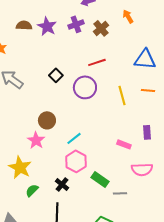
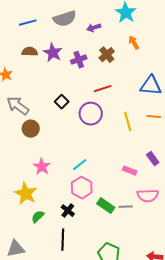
purple cross: (76, 24) -> (79, 60), moved
brown circle: (47, 120) -> (31, 129), moved
purple rectangle: (147, 132) -> (153, 159), turned -32
gray line: (120, 193) -> (126, 207), moved

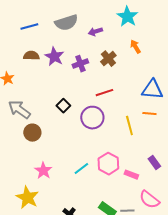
orange line: (154, 117) -> (149, 114), moved
pink hexagon: (82, 188) -> (108, 164), moved
pink semicircle: (148, 196) -> (149, 200), turned 40

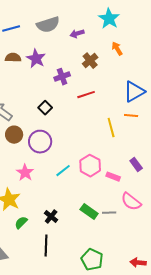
purple cross: (80, 64) -> (62, 77), moved
blue triangle: (152, 90) -> (134, 92), turned -35
purple circle: (92, 118) -> (40, 142), moved

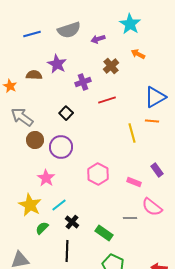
orange arrow: (117, 49) -> (138, 54), turned -32
brown semicircle: (13, 58) -> (34, 75), moved
pink hexagon: (90, 166) -> (98, 174), moved
cyan line: (63, 171) -> (59, 205), moved
green rectangle: (89, 212) -> (104, 233), moved

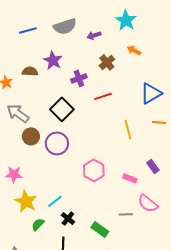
black square: (66, 113) -> (62, 109), size x1.6
orange line: (152, 121) -> (159, 122), moved
pink star: (46, 178) -> (14, 174), moved, turned -30

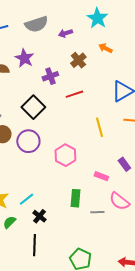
pink hexagon: (94, 170) -> (65, 155), moved
green rectangle: (100, 229) -> (75, 198), moved, turned 60

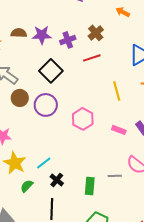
purple star: (24, 58) -> (42, 35), moved, turned -30
brown cross: (78, 60) -> (96, 33), moved
pink rectangle: (101, 176) -> (119, 130), moved
green rectangle: (75, 198) -> (90, 186), moved

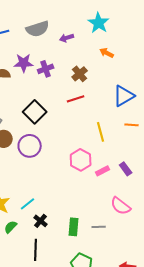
purple star: (42, 35) -> (24, 63), moved
purple cross: (68, 40) -> (46, 69), moved
pink hexagon: (83, 119) -> (81, 160), moved
pink rectangle: (119, 130) -> (103, 171), turned -48
gray line: (115, 176) -> (99, 227), moved

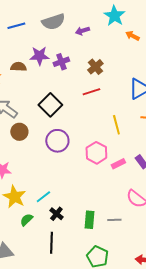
orange arrow: (107, 53) -> (132, 36), moved
purple circle: (30, 146) -> (57, 141), moved

